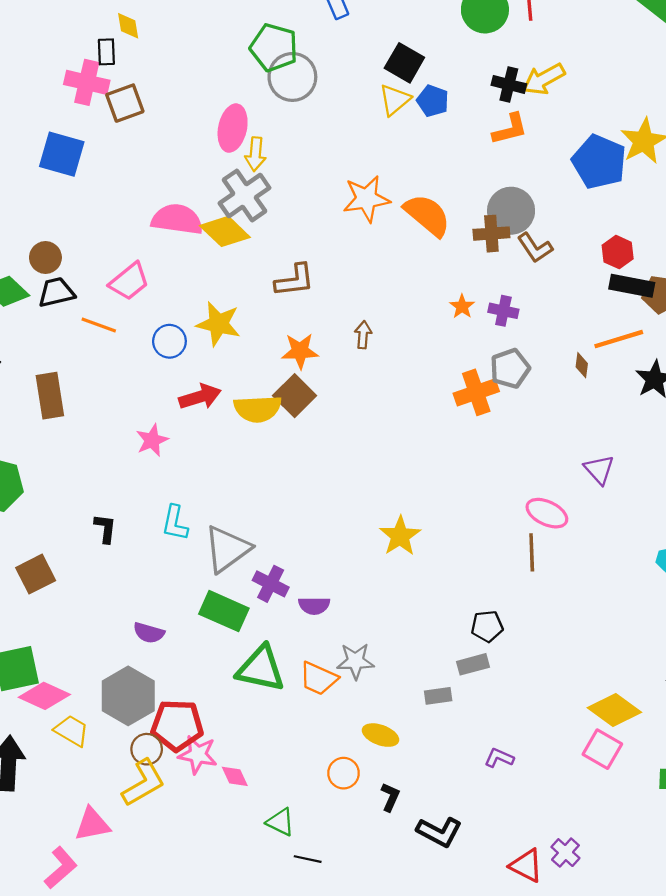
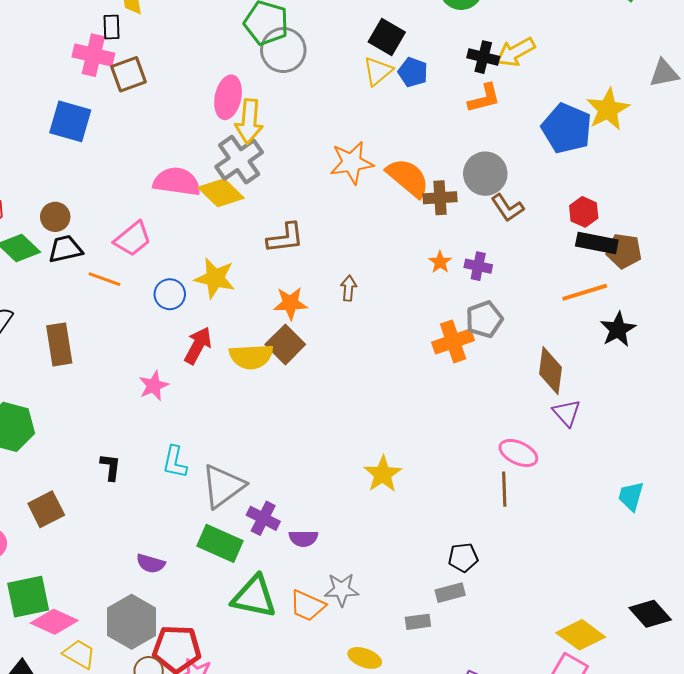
yellow arrow: (255, 154) -> (249, 121), size x1.4
brown cross: (491, 234) -> (440, 198), moved
brown diamond: (582, 365) -> (551, 371), moved, size x2.0
red arrow: (200, 397) -> (198, 345), turned -45

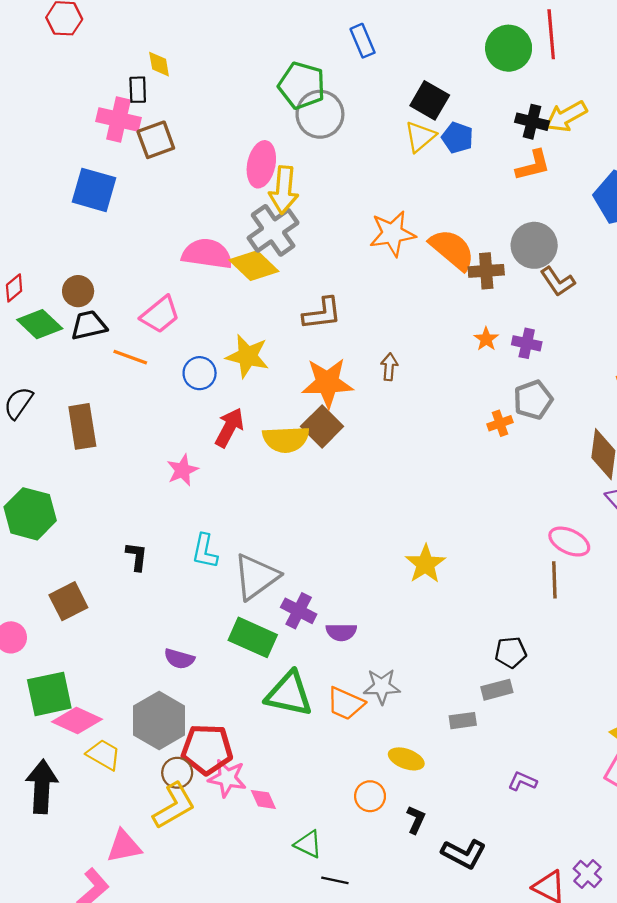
orange star: (290, 303) -> (327, 383), size x1.4
orange cross: (453, 341) -> (500, 423), size x0.6

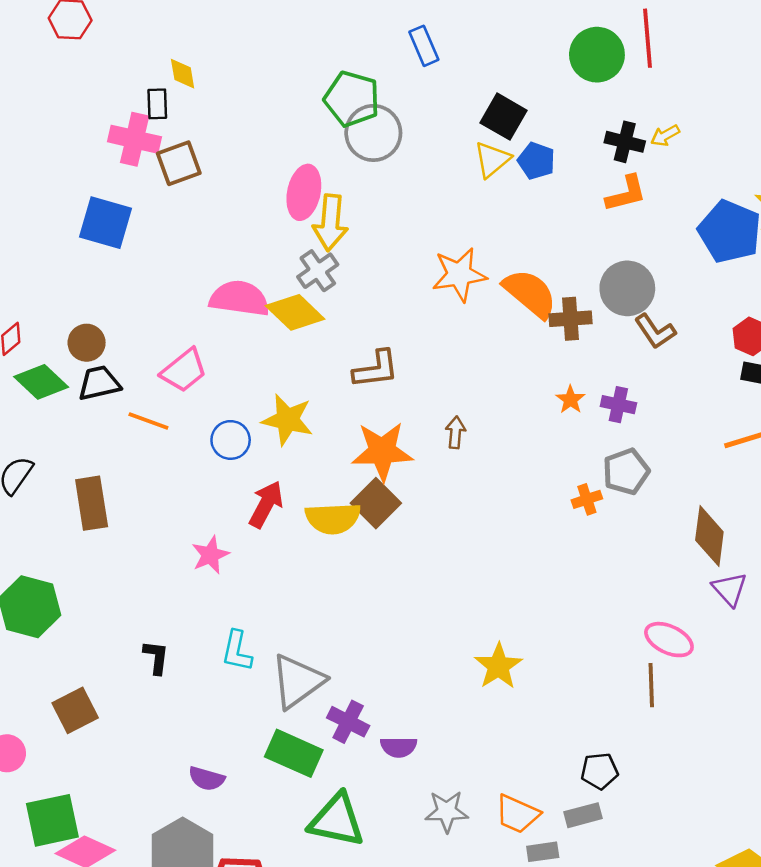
yellow arrow: (566, 116) -> (665, 136), size x0.6
gray cross: (273, 230) -> (318, 271), size x0.7
orange trapezoid: (346, 704) -> (517, 814), moved

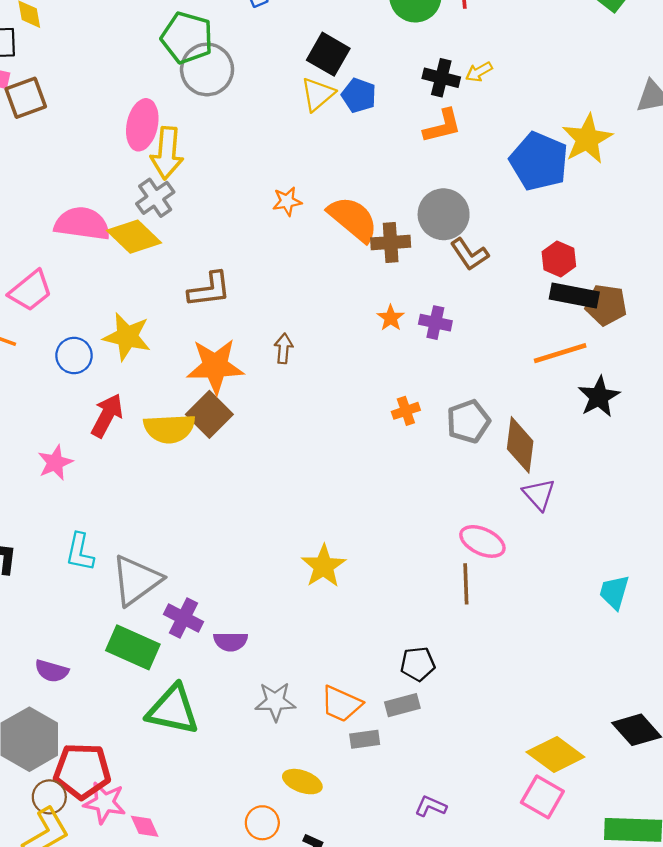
orange star: (459, 274) -> (287, 201), size x0.6
gray pentagon: (626, 472) -> (468, 421), moved

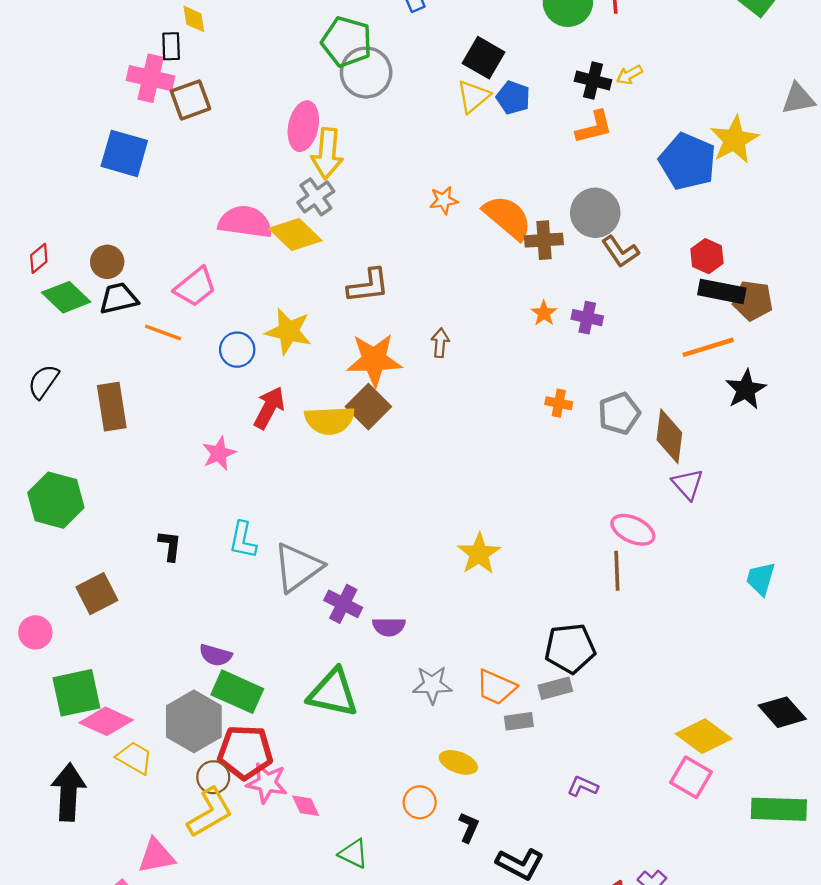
orange cross: (406, 411) -> (559, 403), turned 30
green rectangle: (133, 647) -> (237, 692), moved
black pentagon: (418, 664) -> (570, 648), size x1.5

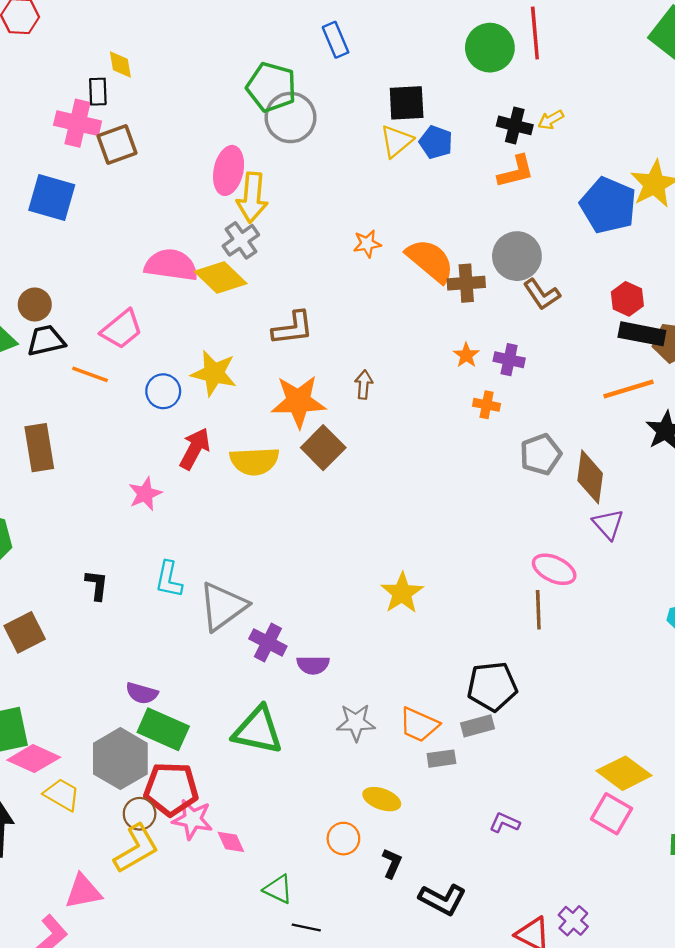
black square: (483, 58) -> (407, 103), turned -33
orange cross: (559, 403) -> (487, 405), moved
brown square: (368, 407) -> (323, 448), moved

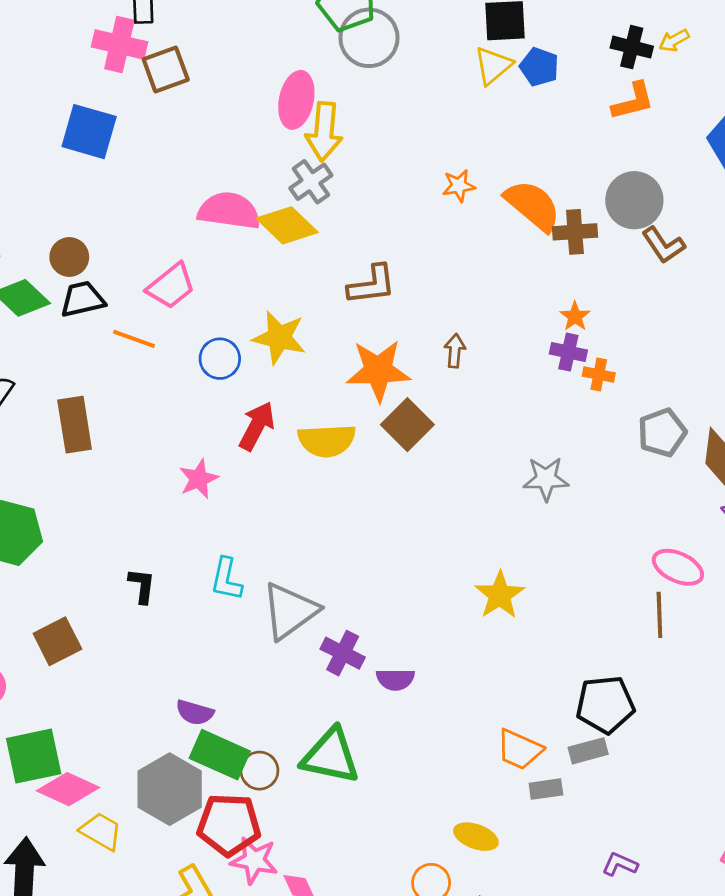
purple cross: (509, 360) -> (568, 352), moved
gray star: (356, 722) -> (546, 479), moved
brown circle: (140, 814) -> (259, 771), moved

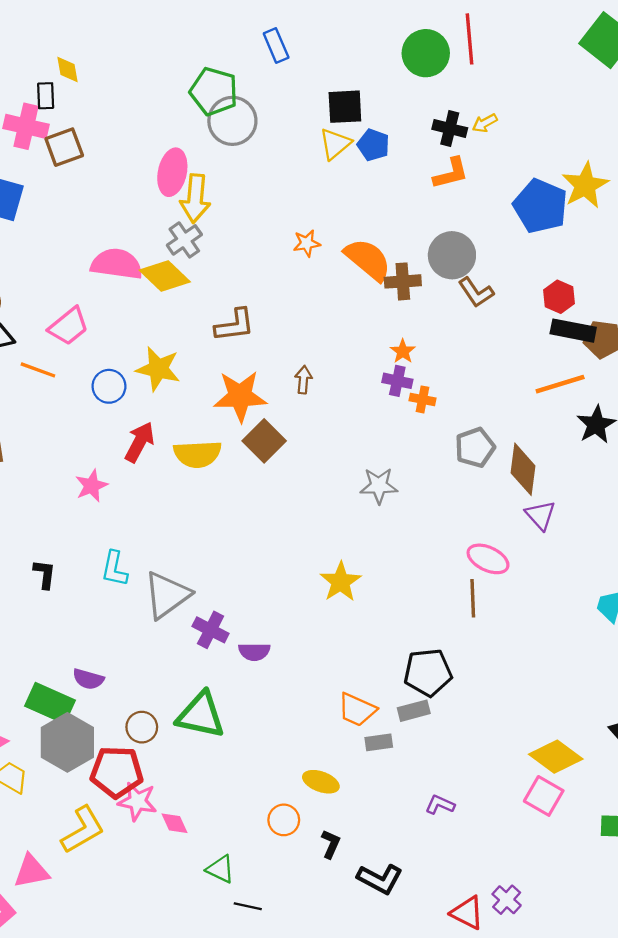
green rectangle: (220, 755) -> (50, 703), moved

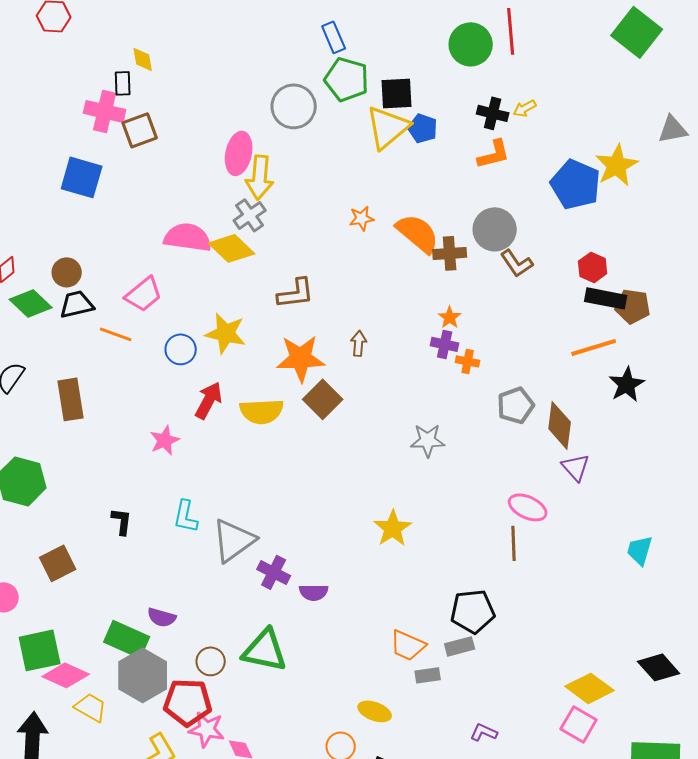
green pentagon: (214, 91) -> (347, 79), moved
yellow triangle: (335, 144) -> (388, 127), size x1.5

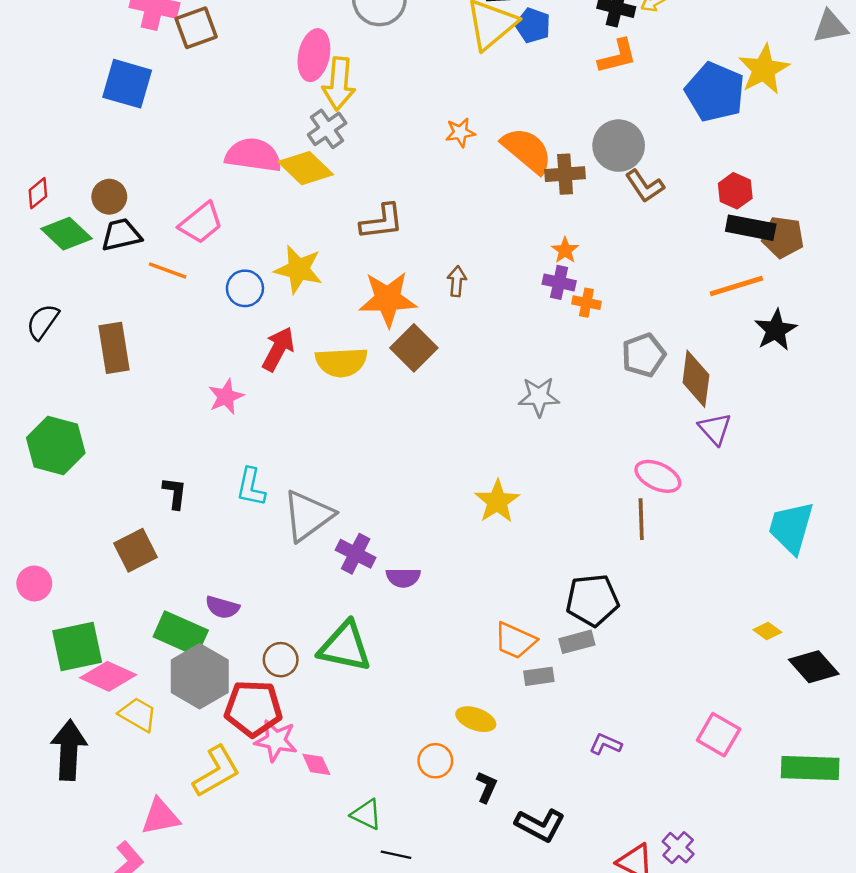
cyan trapezoid: (640, 550) -> (791, 528), size x1.5
brown square: (58, 563) -> (135, 550), moved
yellow diamond: (590, 688) -> (767, 631), moved, size x0.5

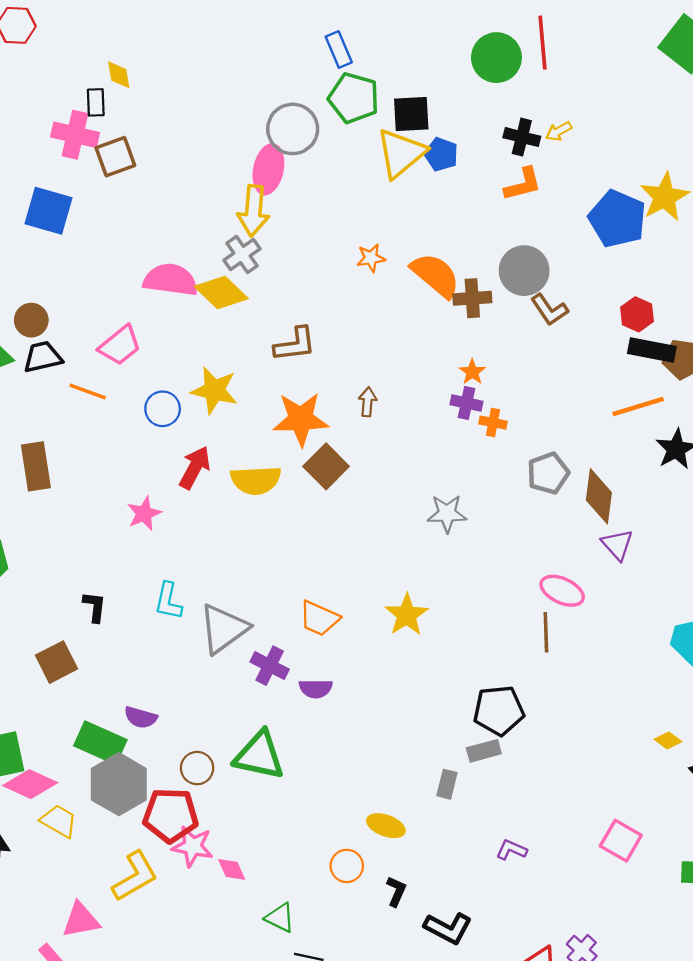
pink ellipse: (314, 55) -> (268, 169), moved
orange trapezoid: (515, 641) -> (319, 618), moved
gray rectangle: (539, 676) -> (447, 784), turned -68

